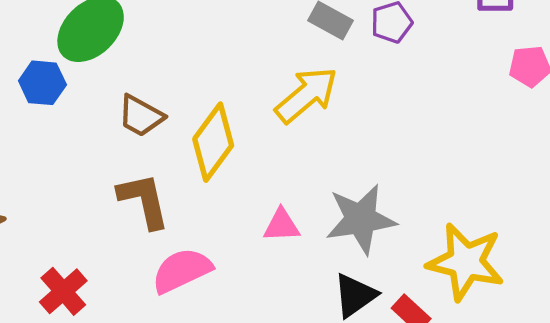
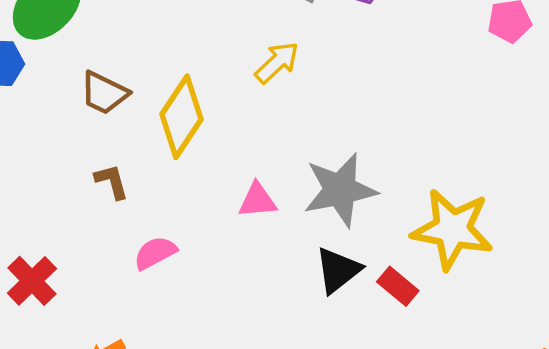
yellow arrow: (306, 95) -> (277, 63), size x0.7
brown L-shape: (144, 201) -> (112, 182), size x0.6
pink semicircle: (182, 270) -> (155, 253), size x0.7

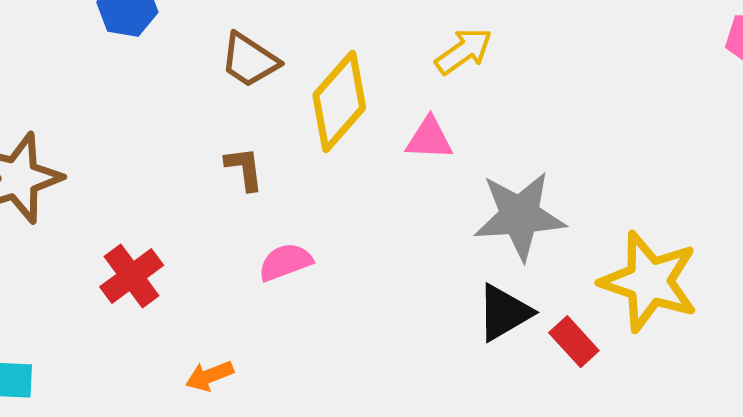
pink triangle: (257, 200) -> (429, 139), moved

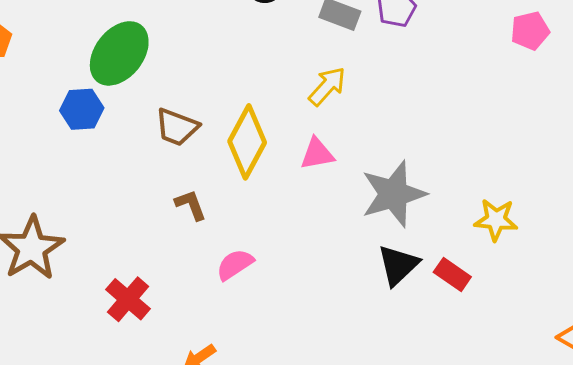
yellow star: (649, 282) -> (496, 220), size x0.6

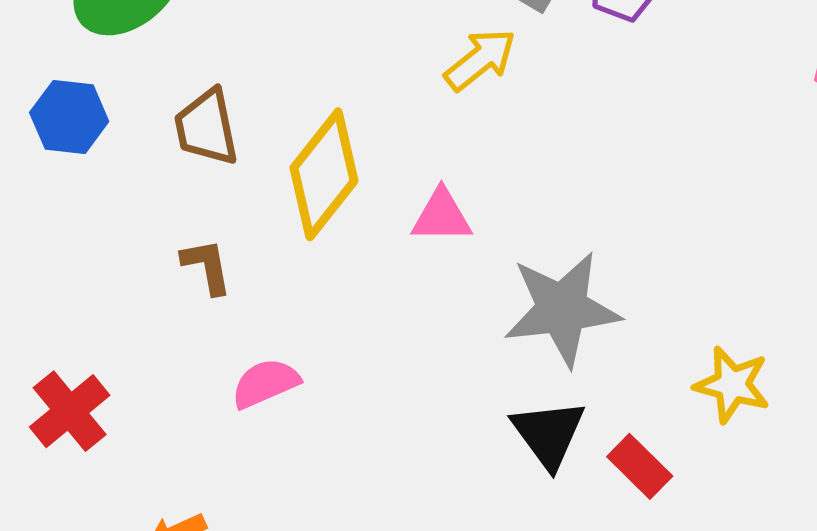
yellow arrow: (327, 86) -> (480, 60), moved
blue hexagon: (82, 109) -> (69, 117), moved
brown trapezoid: (177, 127) -> (206, 127), turned 48
black triangle: (398, 265) -> (548, 434), turned -33

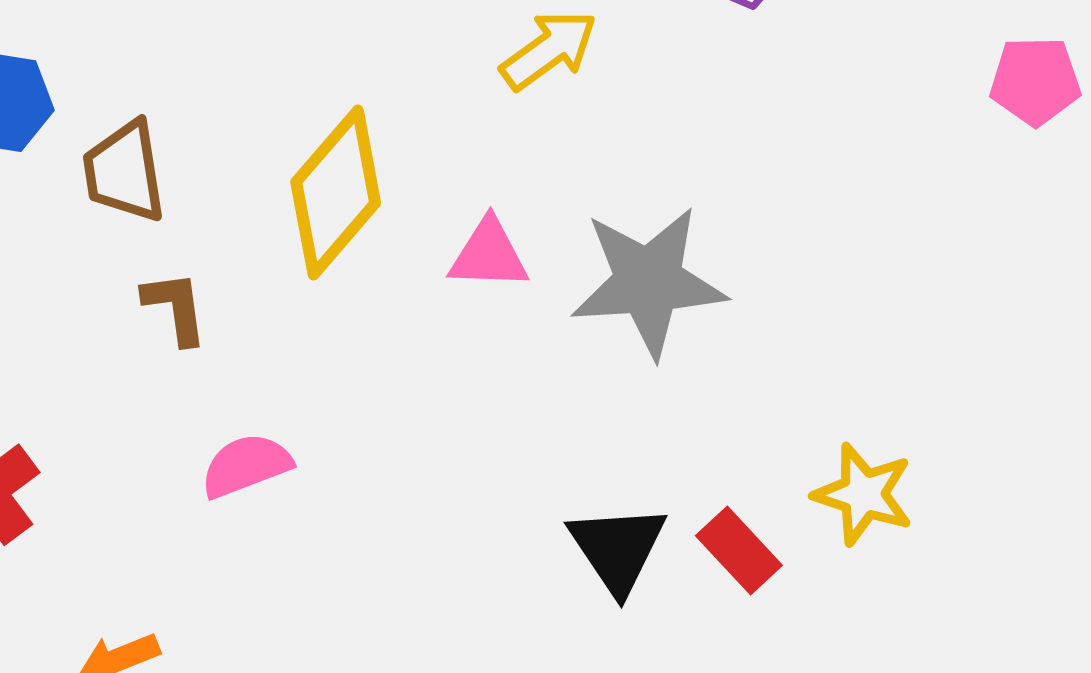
brown trapezoid: (206, 127) -> (124, 172), moved
gray star: (562, 309) -> (648, 282), moved
red rectangle: (640, 466) -> (739, 551), moved

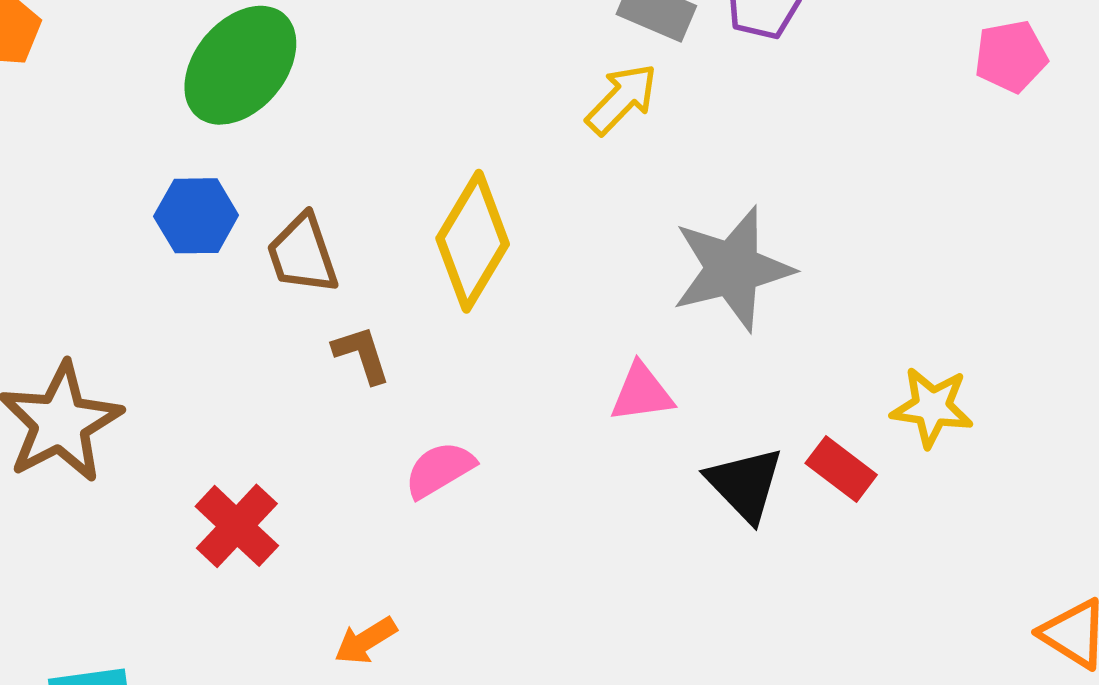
pink triangle: (489, 254) -> (642, 393), moved

